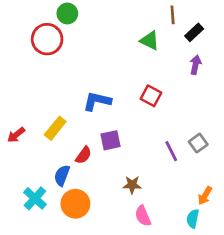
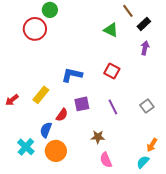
brown line: (173, 15) -> (128, 11), turned -32
purple line: (171, 151) -> (113, 107), moved
cyan semicircle: (193, 219) -> (143, 162), turned 32

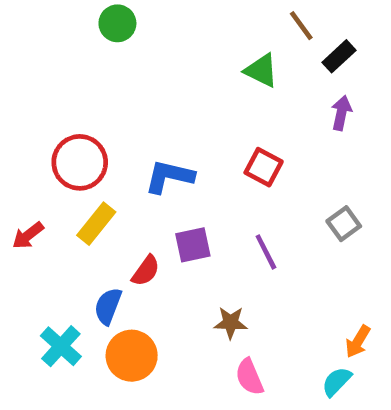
red circle: (35, 29) -> (80, 162), moved
gray square: (147, 106) -> (344, 224), moved

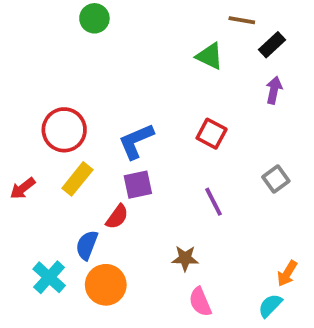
brown line: (301, 26) -> (242, 20), turned -44
blue L-shape: (169, 177) -> (136, 141), turned -36
purple square: (193, 245) -> (138, 185), moved

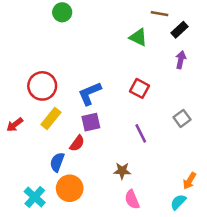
cyan cross: (49, 277) -> (35, 197), moved

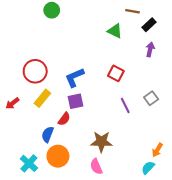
purple line: (141, 133) -> (125, 105), moved
brown star: (122, 171) -> (101, 142), size x1.5
pink semicircle: (132, 199) -> (96, 167), moved

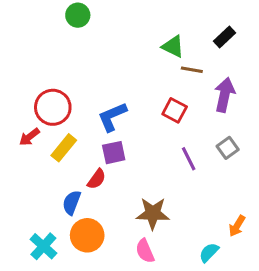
brown line: (132, 11) -> (192, 70), moved
purple arrow: (150, 50) -> (225, 95), moved, size x1.5
red arrow: (12, 103) -> (29, 137), moved
cyan semicircle: (148, 168) -> (209, 252), moved

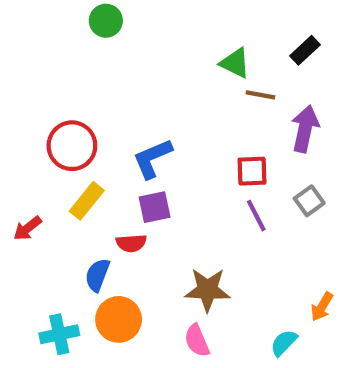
red square: (175, 110) -> (252, 171), moved, turned -30
red arrow: (29, 137) -> (27, 228), moved
red semicircle: (97, 179) -> (131, 243), turned 50
cyan cross: (43, 246) -> (59, 334), turned 36

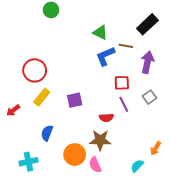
black rectangle: (305, 50) -> (147, 24), size x1.5
green triangle: (235, 63) -> (100, 33), moved
blue L-shape: (152, 158) -> (105, 56), moved
red semicircle: (131, 243) -> (106, 118), moved
orange circle: (119, 319) -> (75, 155), moved

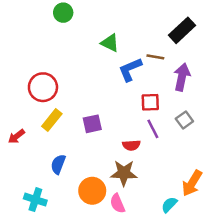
green triangle: (100, 33) -> (110, 43), moved
orange arrow: (156, 148) -> (192, 183), size x1.5
cyan cross: (28, 162) -> (35, 200), turned 30

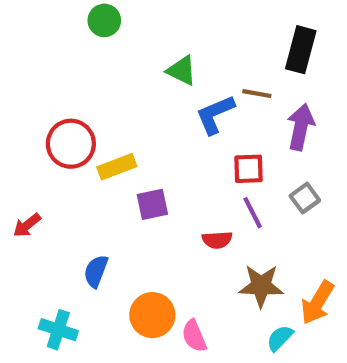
black rectangle: (182, 30) -> (301, 50), turned -32
yellow rectangle: (52, 120) -> (117, 167), moved, turned 30
brown star: (124, 173) -> (261, 286), moved

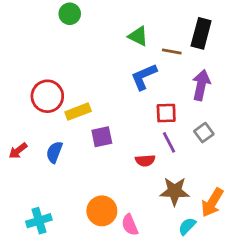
green triangle: (182, 71) -> (138, 36), moved
brown line: (257, 94) -> (172, 51), moved
blue semicircle: (96, 271) -> (54, 152), moved
cyan cross: (58, 330) -> (39, 221), turned -35

